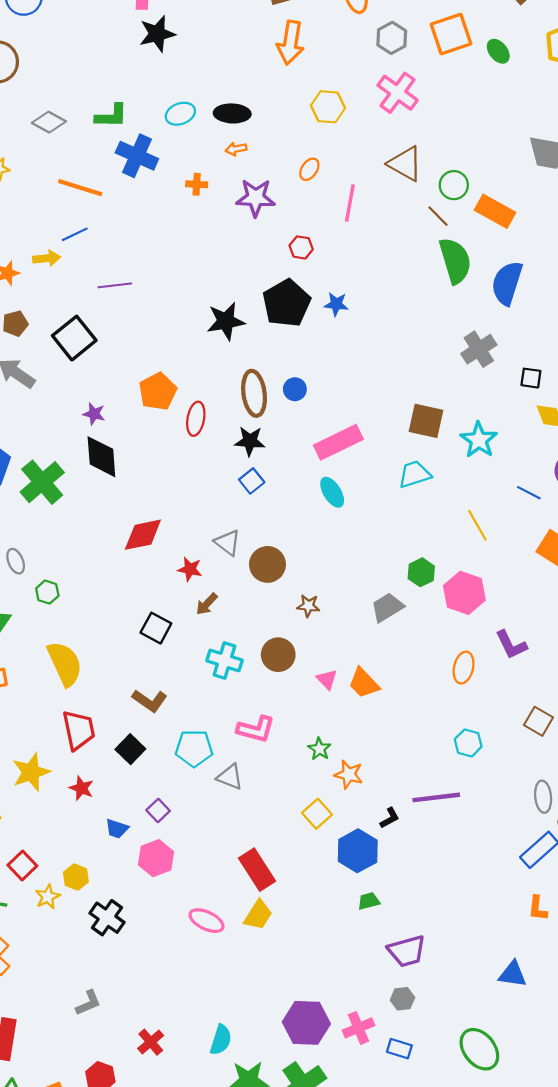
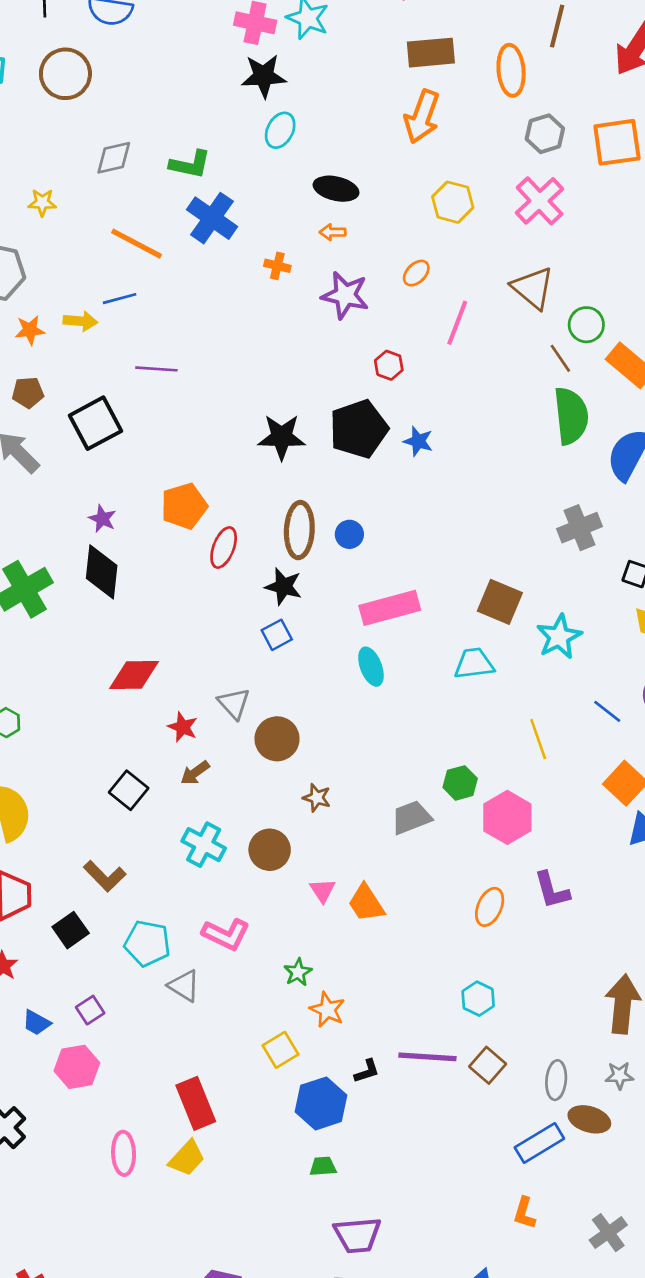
cyan ellipse: (180, 114) -> (280, 130), moved, turned -52
gray diamond: (49, 122) -> (114, 158), turned -52
brown square: (538, 721) -> (488, 1065), moved
pink ellipse: (207, 921) -> (124, 1153), turned 52

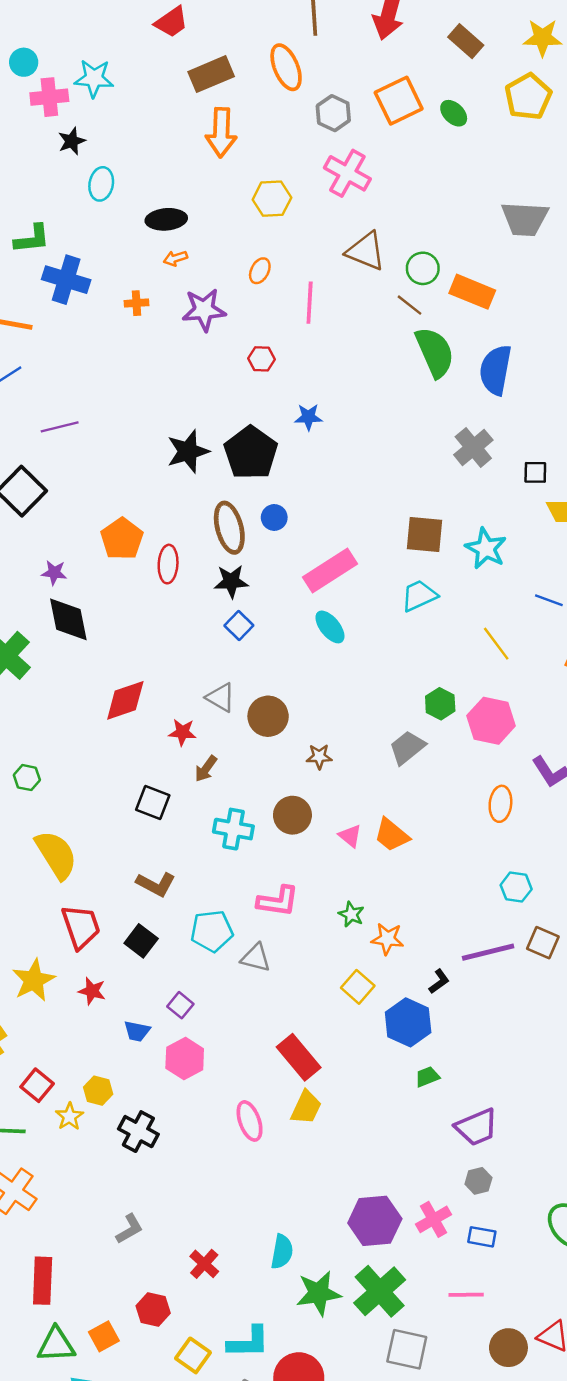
black star: (264, 76) -> (72, 141), size x0.7
black pentagon: (359, 429) -> (251, 453), moved

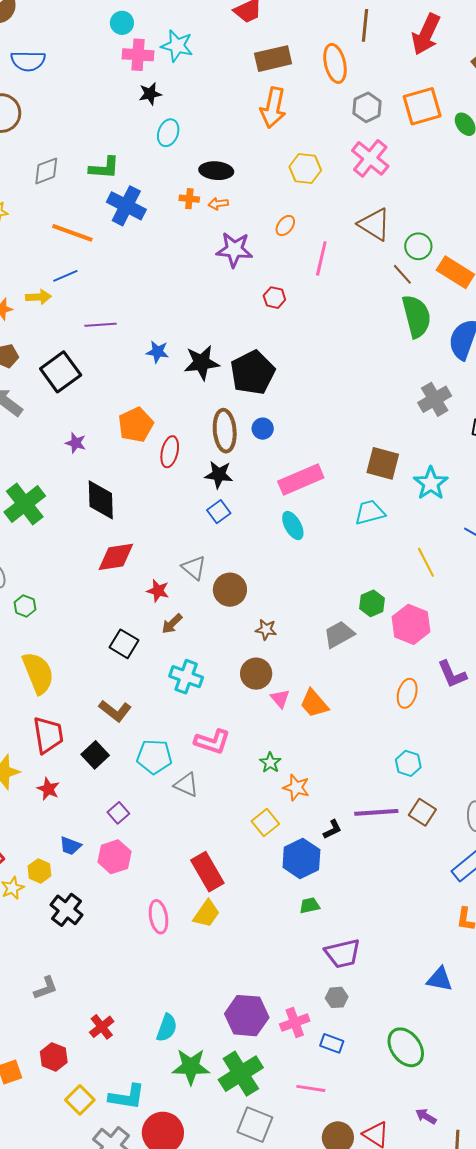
orange cross: (136, 303) -> (189, 199), moved
blue star: (308, 417) -> (158, 352), moved
black diamond: (68, 619) -> (101, 500), moved
brown circle: (292, 815) -> (256, 674), moved
blue trapezoid: (137, 1031) -> (70, 846), moved

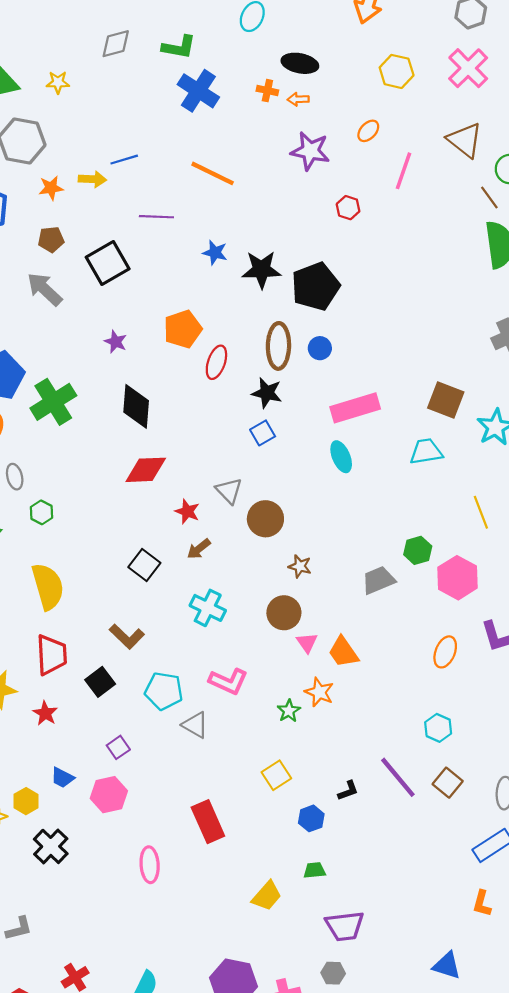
orange line: (72, 233) -> (213, 173), moved
orange star: (296, 788) -> (319, 692), moved
purple line: (376, 812) -> (398, 777), turned 48
blue hexagon: (301, 858) -> (311, 818), size x0.6
yellow trapezoid: (207, 914) -> (267, 896), moved

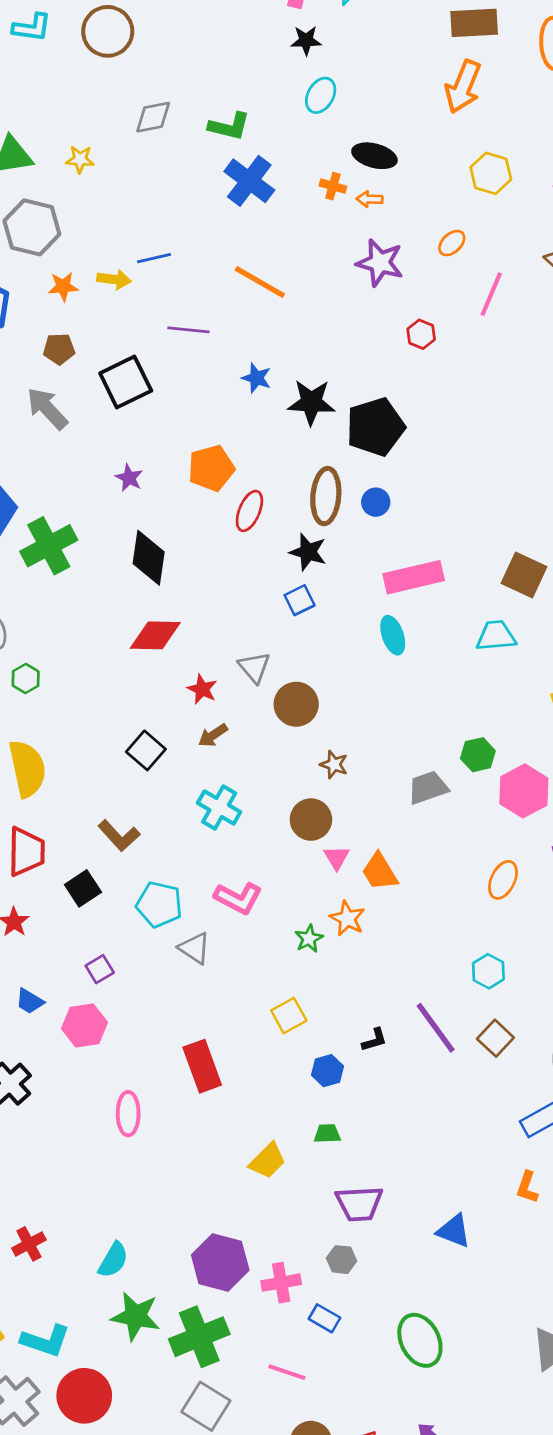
blue triangle: (447, 966) -> (454, 1231), moved

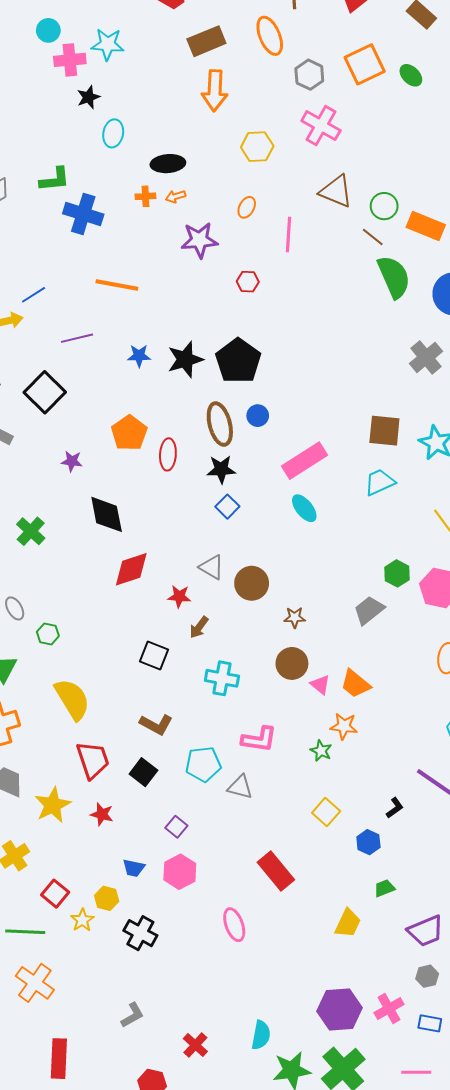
green cross: (49, 546) -> (31, 531), size x0.7

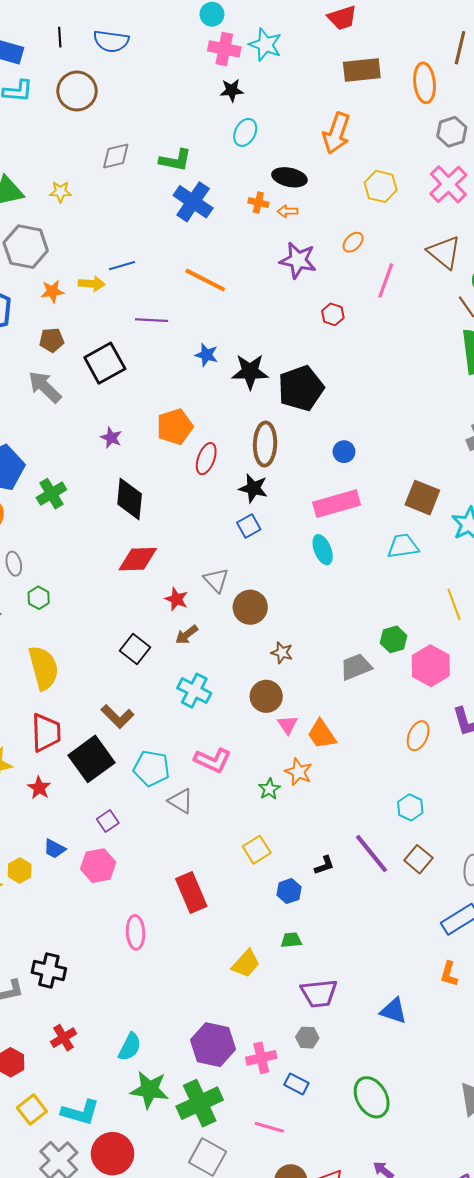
orange arrow: (215, 91) -> (336, 133), moved
blue circle: (258, 416) -> (344, 452), moved
black square: (143, 772) -> (91, 759), size x1.6
black cross: (140, 933) -> (49, 971), moved, turned -32

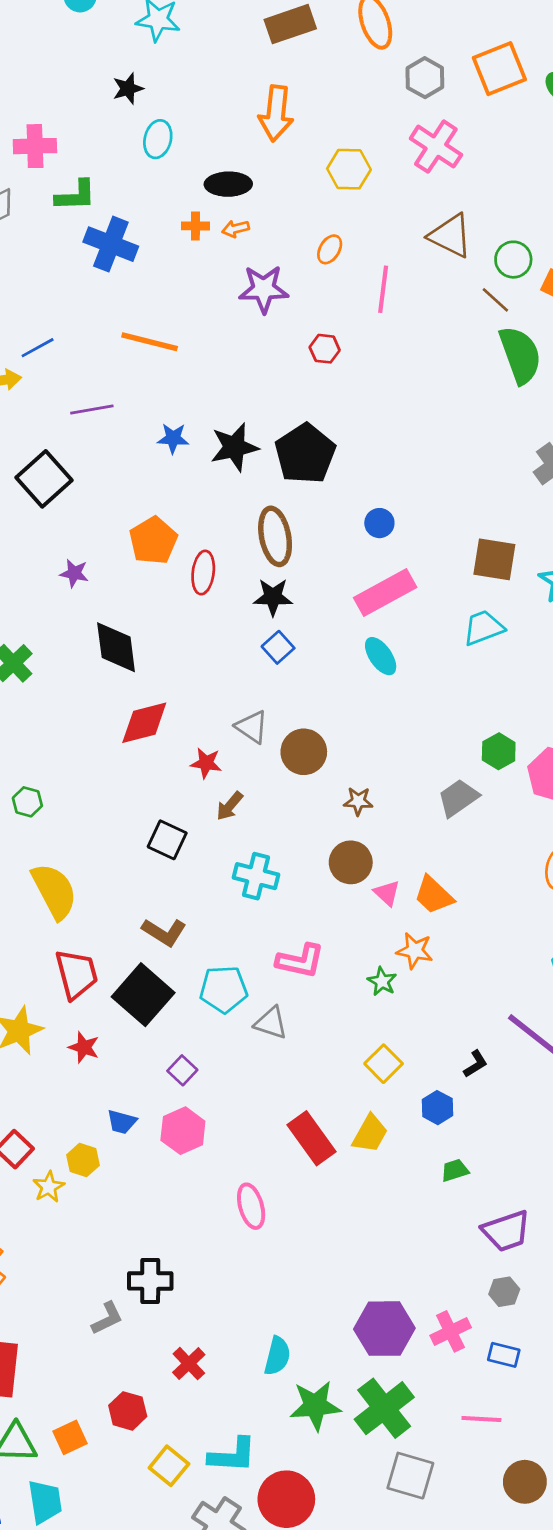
pink cross: (224, 49) -> (35, 146), moved
yellow trapezoid: (246, 964) -> (370, 1134), moved

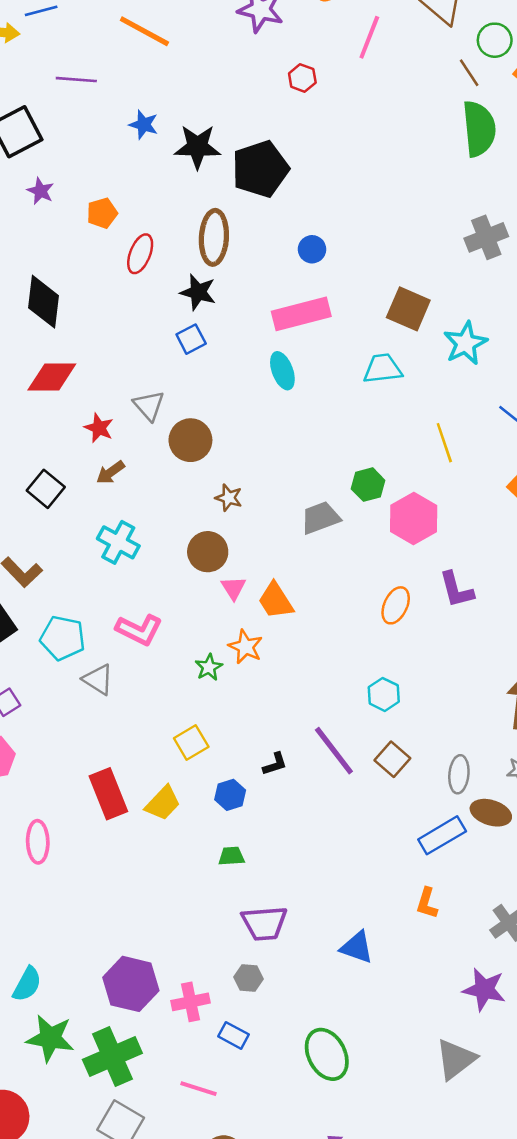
orange pentagon: (153, 541) -> (102, 213), size x0.7
purple star: (74, 573) -> (40, 191), moved

